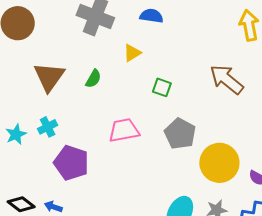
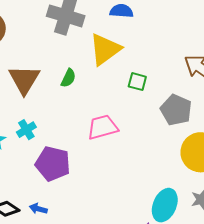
yellow triangle: (132, 53) -> (105, 49), size x1.8
gray pentagon: (180, 134) -> (176, 110), moved

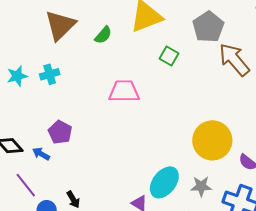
gray pentagon: (176, 110) -> (208, 27), moved
purple pentagon: (53, 164) -> (60, 132), moved, size x0.7

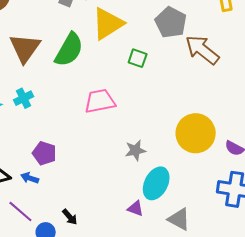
green semicircle: (103, 35) -> (69, 50), size x1.8
gray star: (201, 186) -> (135, 150), moved

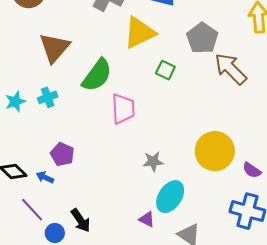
green semicircle: (69, 50) -> (97, 75), moved
pink trapezoid: (100, 101) -> (123, 109), turned 92
black arrow: (70, 217) -> (81, 220), size x1.4

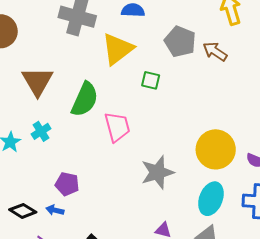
brown arrow: (231, 69) -> (215, 51), moved, size x0.7
gray star: (153, 162) -> (157, 172), size x1.6
cyan ellipse: (170, 197) -> (211, 199), moved

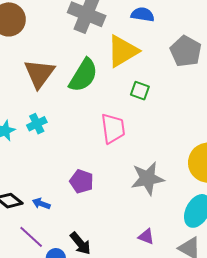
green square: (151, 80) -> (140, 91), moved
green semicircle: (85, 99) -> (83, 75), moved
purple pentagon: (67, 184) -> (82, 181), moved

